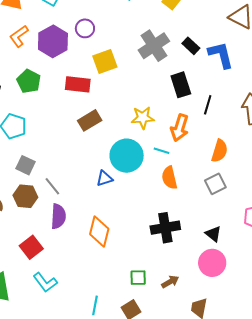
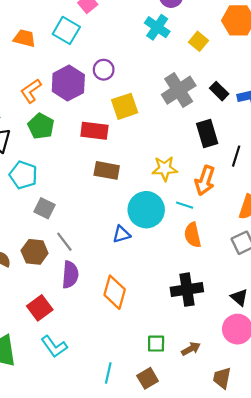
orange L-shape: (19, 36) -> (31, 91), moved
brown rectangle: (90, 120) -> (107, 170), turned 40
gray square: (25, 165) -> (44, 208), moved

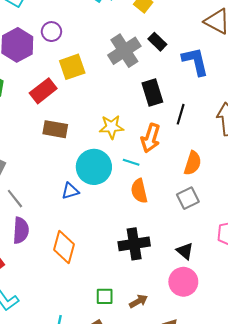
black rectangle: (219, 91) -> (157, 42), moved
red rectangle: (94, 131) -> (43, 91), turned -45

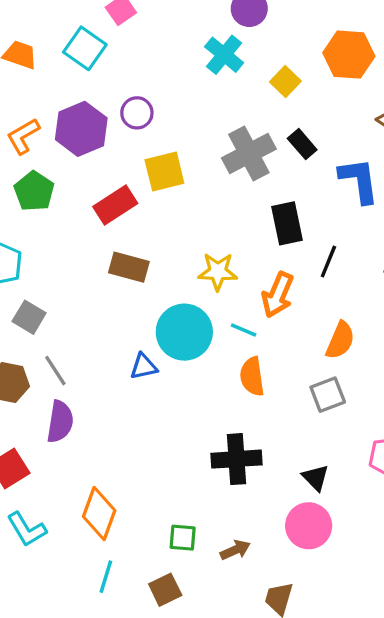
orange diamond: (64, 247) -> (99, 514), moved

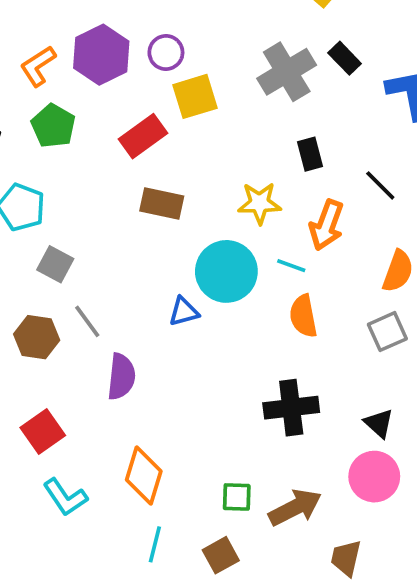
purple circle: (137, 113) -> (166, 52), moved
black rectangle: (287, 223) -> (310, 154), moved, size x0.7
black line: (328, 261) -> (380, 185), turned -64
purple semicircle: (60, 422) -> (121, 377), moved
brown arrow: (235, 550) -> (295, 507), size x1.6

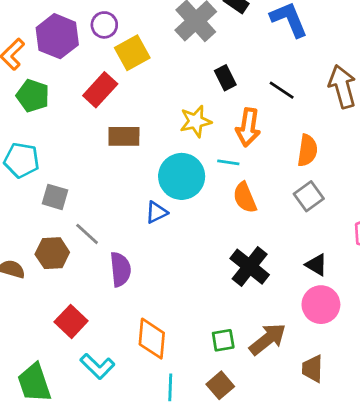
black cross: (291, 408) -> (250, 267), turned -33

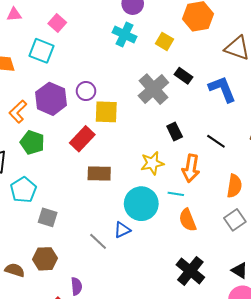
yellow square: (132, 53) -> (106, 112), turned 30
cyan pentagon: (22, 160) -> (23, 190), turned 30
gray line: (87, 234) -> (98, 241), moved
purple semicircle: (120, 269) -> (76, 286), moved, size x0.7

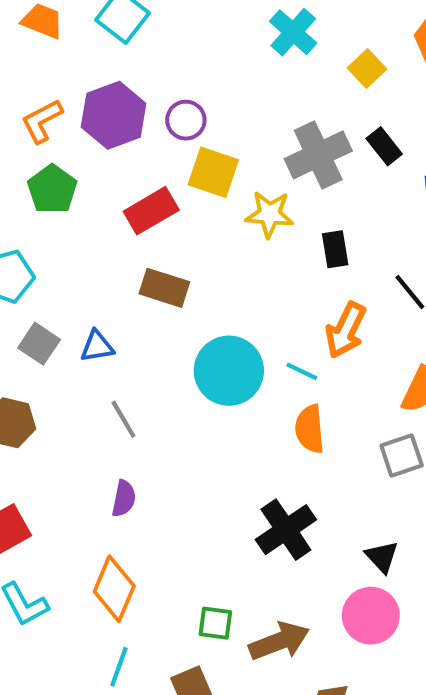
yellow star: (152, 163) -> (270, 214), moved
blue triangle: (122, 230) -> (97, 346), moved
purple semicircle: (76, 286) -> (124, 499), moved

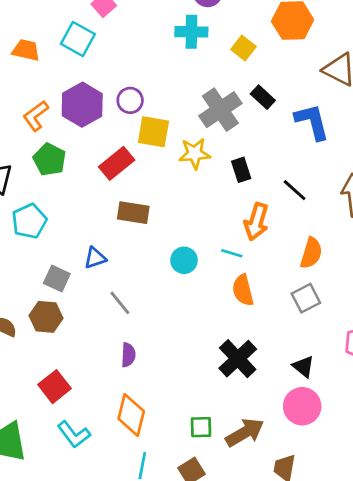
cyan cross: (293, 32) -> (191, 32), turned -32
gray square: (39, 344) -> (57, 279), moved
cyan circle: (229, 371) -> (184, 260), size x0.6

